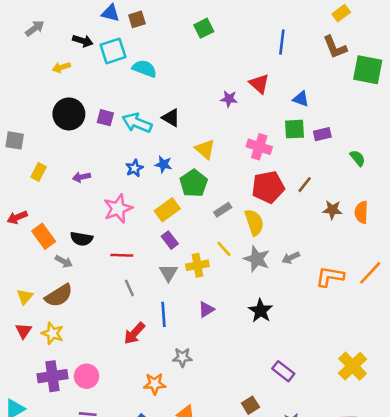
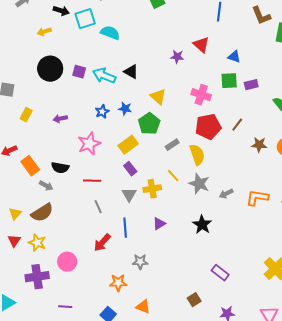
gray arrow: (291, 258) -> (226, 194), moved
pink circle: (87, 376) -> (67, 262), moved

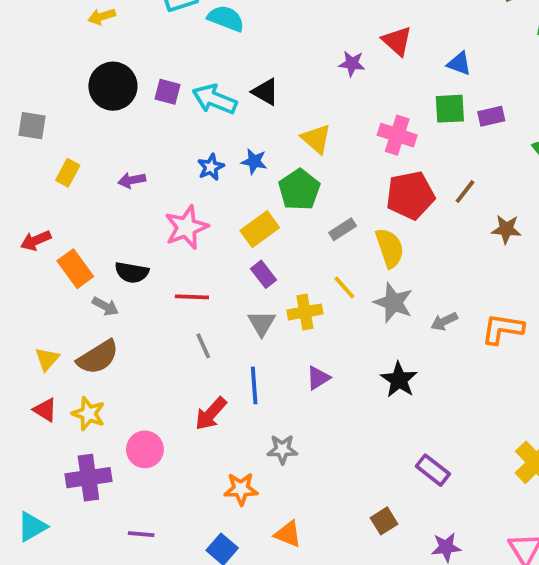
red triangle: (14, 241) -> (45, 410), turned -32

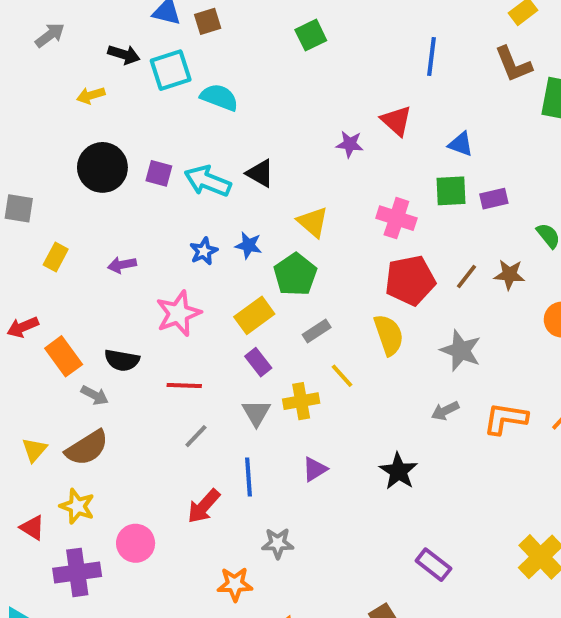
gray rectangle: (343, 229) -> (317, 331), moved
brown star: (506, 229) -> (509, 275), moved
gray star: (393, 303) -> (461, 350), moved
gray line: (203, 346) -> (196, 436), turned 68
red triangle: (45, 410) -> (32, 528), moved

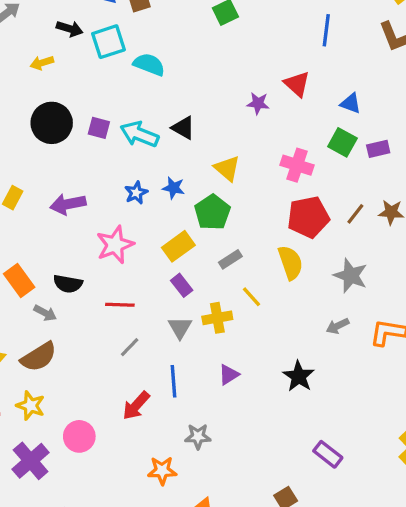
green square: (451, 191) -> (342, 142), turned 32
purple arrow: (122, 265) -> (68, 204), size x1.5
purple cross: (77, 572) -> (31, 461), turned -33

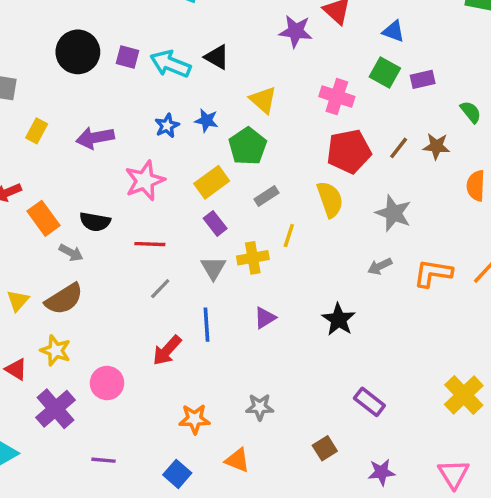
purple star: (258, 103) -> (296, 31), size x1.4
yellow line: (251, 297) -> (289, 235), turned 60
gray star: (198, 436) -> (260, 407), moved

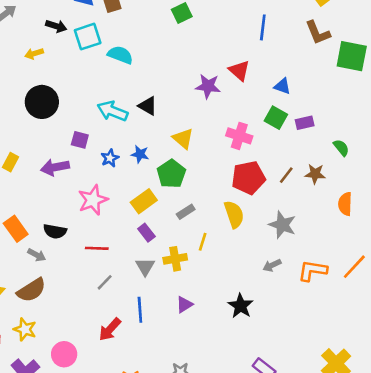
purple square: (128, 57) -> (80, 140), moved

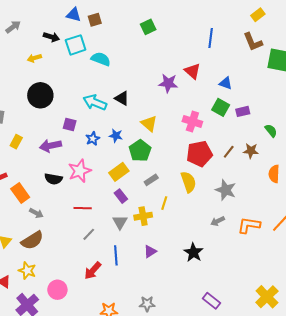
black semicircle: (55, 231) -> (53, 179), moved

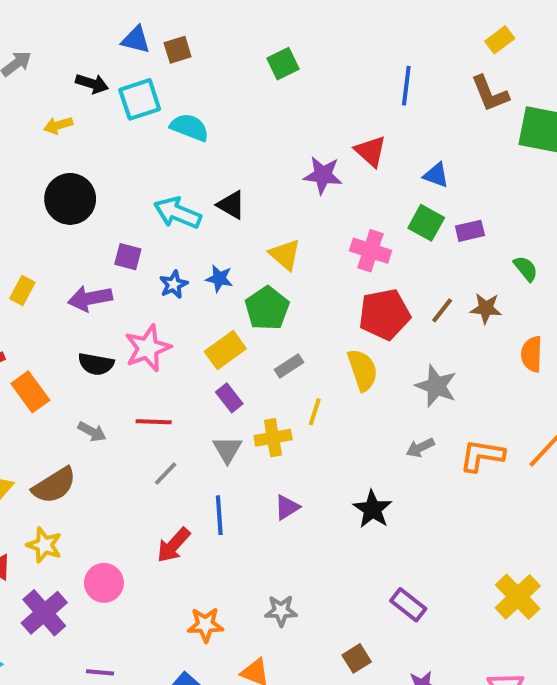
gray arrow: (36, 213) -> (92, 432), moved

